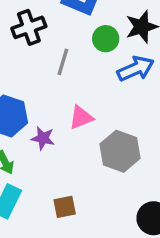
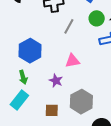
purple star: (43, 138) -> (56, 81), moved
gray hexagon: (120, 151) -> (81, 102), moved

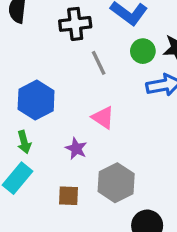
gray line: (69, 26) -> (99, 63), turned -56
pink triangle: (72, 61) -> (103, 118), turned 42

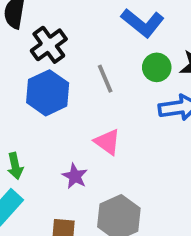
black cross: (75, 24) -> (49, 45), moved, turned -32
blue hexagon: (36, 100) -> (48, 93), moved

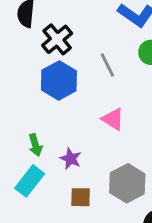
purple star: (75, 176) -> (71, 159), moved

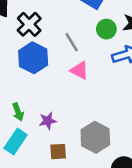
pink triangle: (113, 119) -> (80, 70), moved
purple star: (71, 159) -> (48, 121), turned -30

